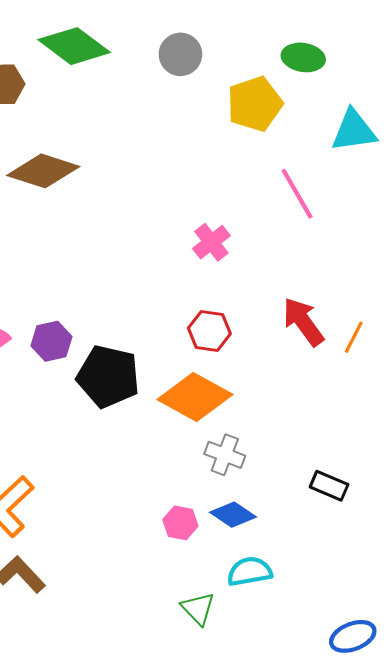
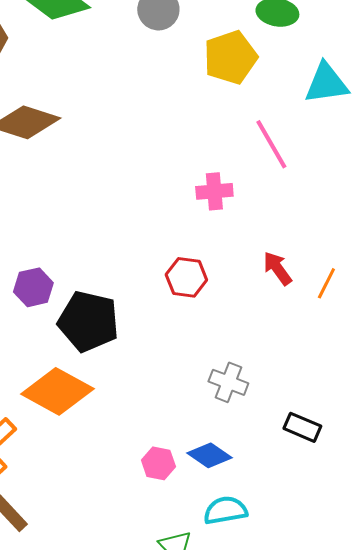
pink cross: (211, 242) -> (214, 191), moved, turned 33
red arrow: (303, 322) -> (277, 268), size x0.7
orange diamond: (195, 397) -> (57, 391), moved
gray cross: (225, 455) -> (228, 382), moved

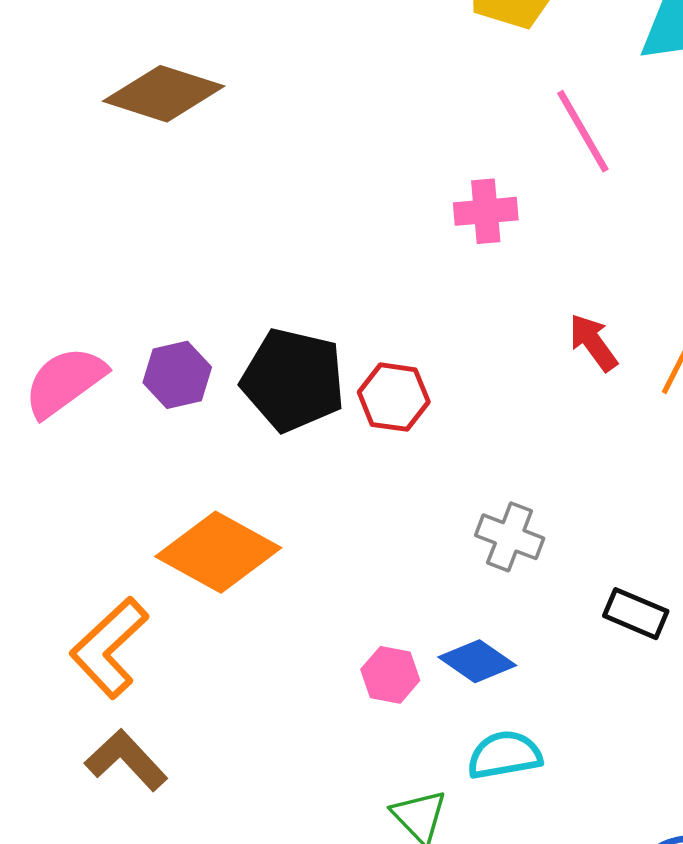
red hexagon: (186, 277) -> (394, 397), moved
black pentagon: (88, 321) -> (293, 380), moved

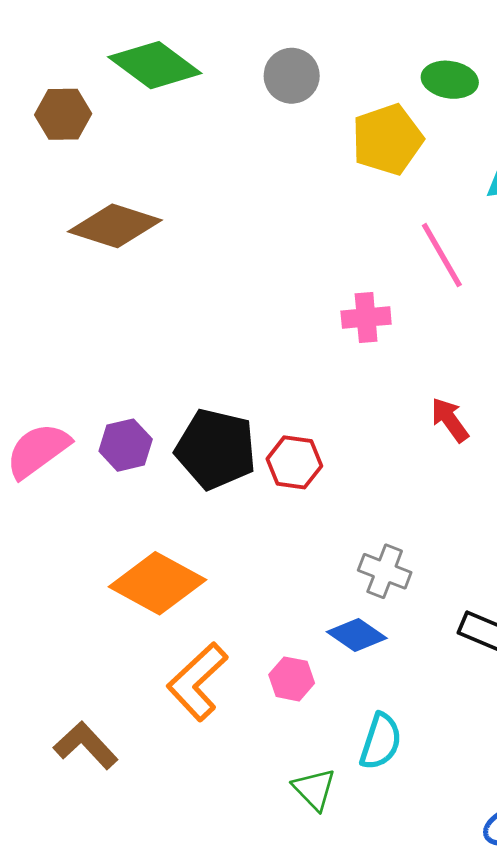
orange L-shape: (109, 648) -> (197, 682), moved
blue diamond: (477, 661) -> (357, 635), moved
cyan semicircle: (505, 755) -> (381, 741), turned 118

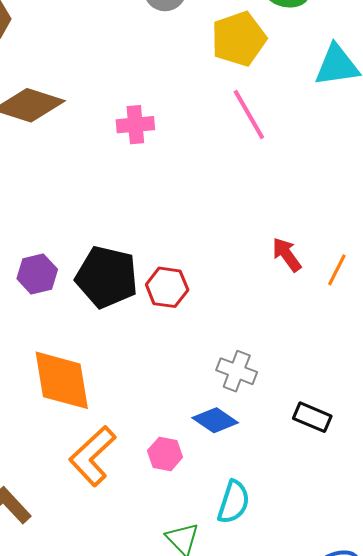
pink line: (442, 255) -> (249, 114), moved
pink cross: (366, 318) -> (135, 125), moved
orange diamond: (157, 583) -> (62, 380), turned 52

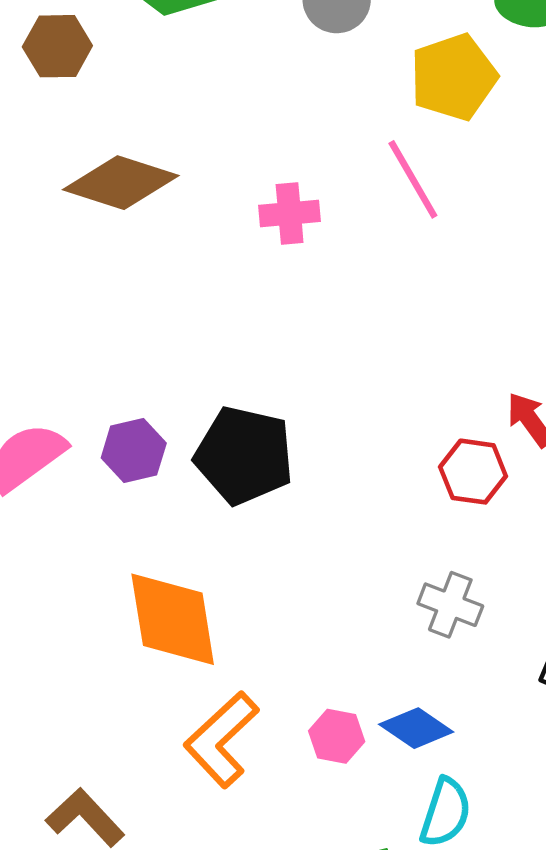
pink line: (249, 114) -> (413, 179), moved
red hexagon: (167, 287) -> (473, 472), moved
blue diamond: (215, 420) -> (416, 728), moved

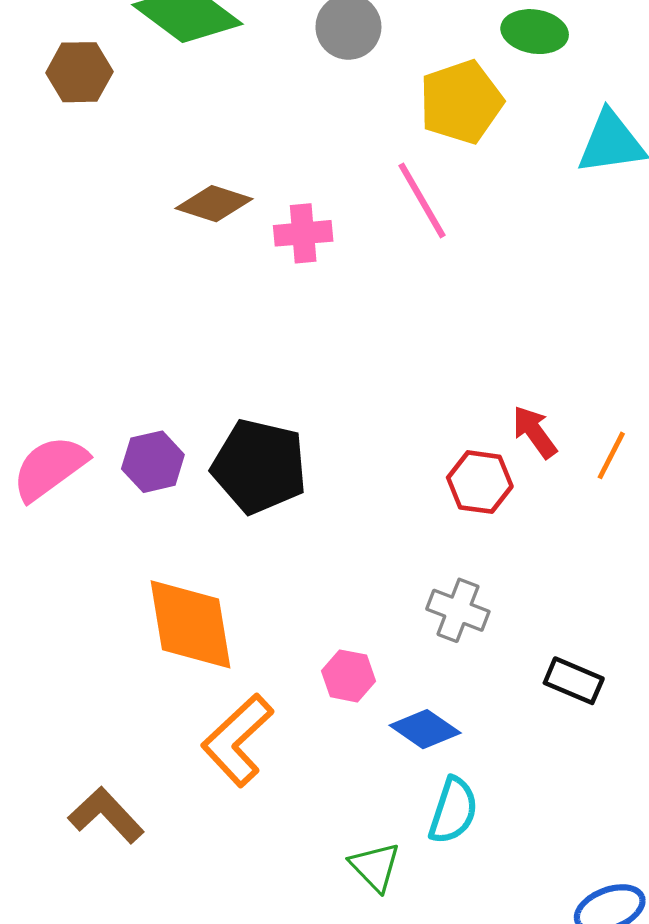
brown diamond: (121, 183) -> (214, 204), moved, size x0.7
pink hexagon: (337, 736) -> (348, 676), moved

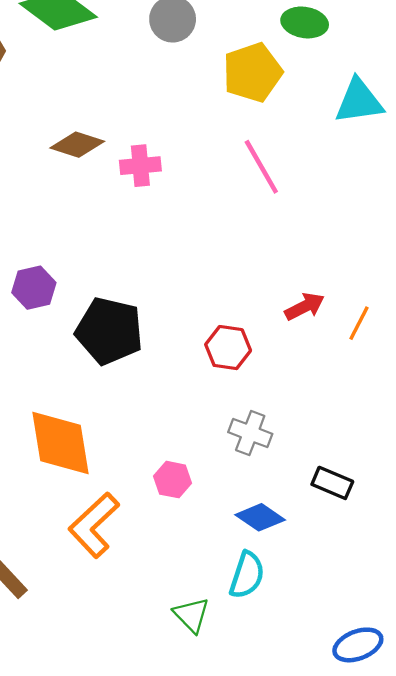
pink line: (422, 200) -> (261, 167), moved
red arrow: (535, 432) -> (305, 307), turned 99
purple hexagon: (153, 462) -> (34, 288), moved
red hexagon: (480, 482) -> (228, 348), moved
blue diamond: (425, 729) -> (260, 517), moved

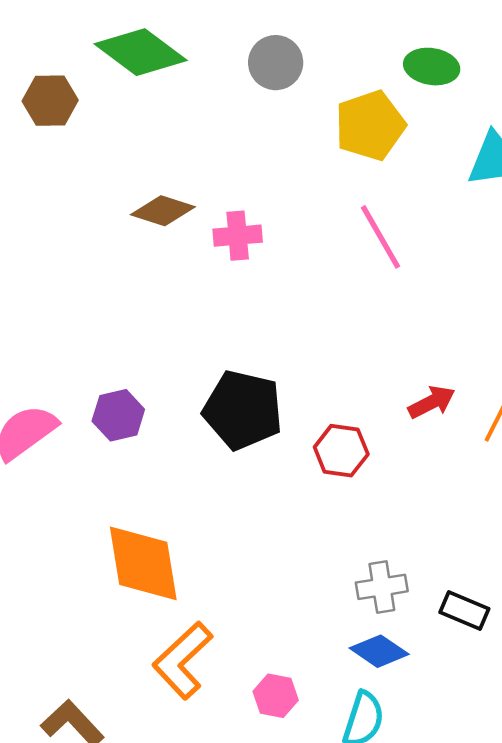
purple hexagon: (34, 288) -> (118, 415), moved
black pentagon: (109, 331) -> (243, 410), moved
gray cross: (250, 433) -> (382, 587), moved, turned -30
pink hexagon: (173, 480) -> (276, 696), moved

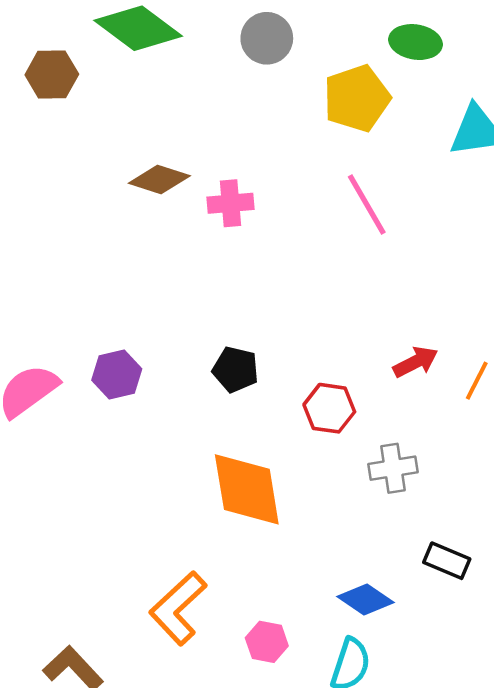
black pentagon: (243, 410) -> (236, 369), size x0.6
orange diamond: (143, 563) -> (247, 489), moved
gray cross: (382, 587) -> (393, 468), moved

